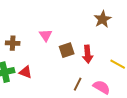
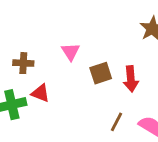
red triangle: (26, 72) -> (40, 93), moved

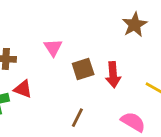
brown line: (116, 122) -> (77, 118), moved

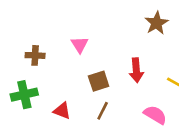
brown square: (83, 69) -> (99, 81), moved
red triangle: (23, 89) -> (62, 111), moved

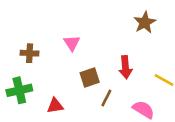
red triangle: (62, 111) -> (55, 106), turned -30
brown line: (103, 111) -> (106, 98), moved

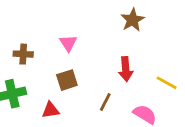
brown star: (145, 22) -> (133, 20), moved
brown square: (90, 77) -> (67, 80), moved

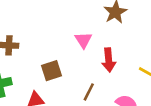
pink triangle: (68, 43) -> (83, 40), moved

